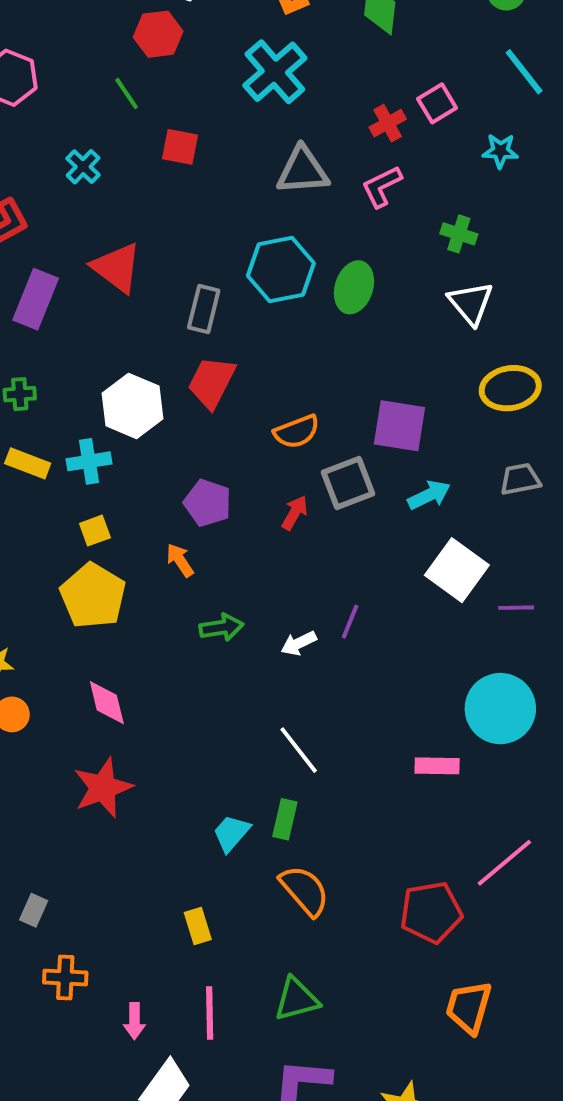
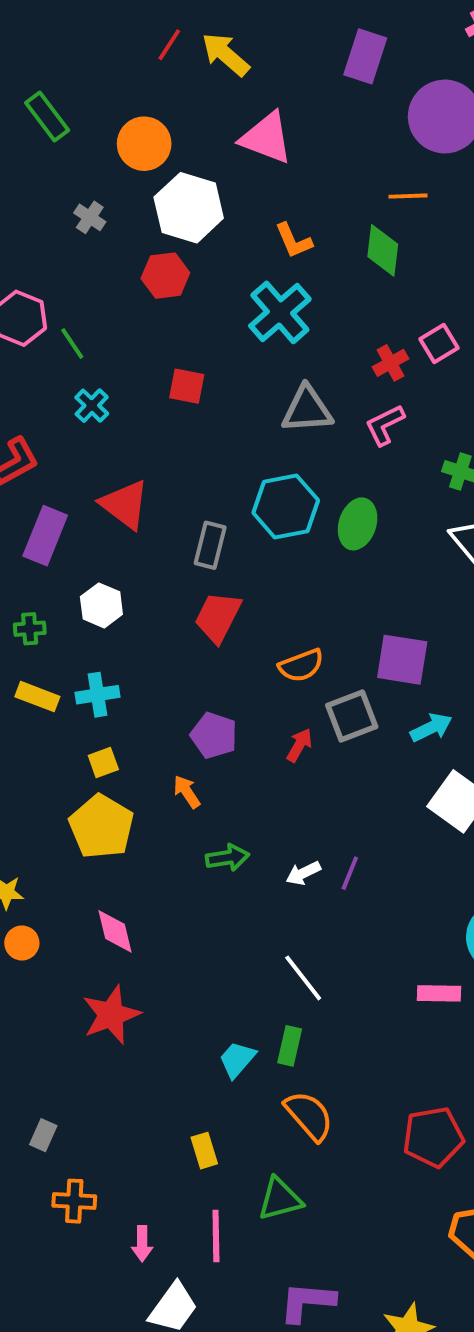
green line: (127, 93) -> (72, 343), moved
white hexagon: (133, 406) -> (101, 605), moved, size x0.7
purple line: (350, 622) -> (350, 873), moved
green triangle: (297, 999) -> (280, 1199), moved

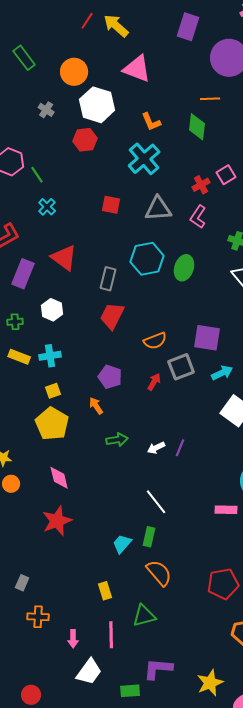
red square: (187, 386) -> (111, 205), moved
pink L-shape: (385, 425) -> (198, 217), turned -30

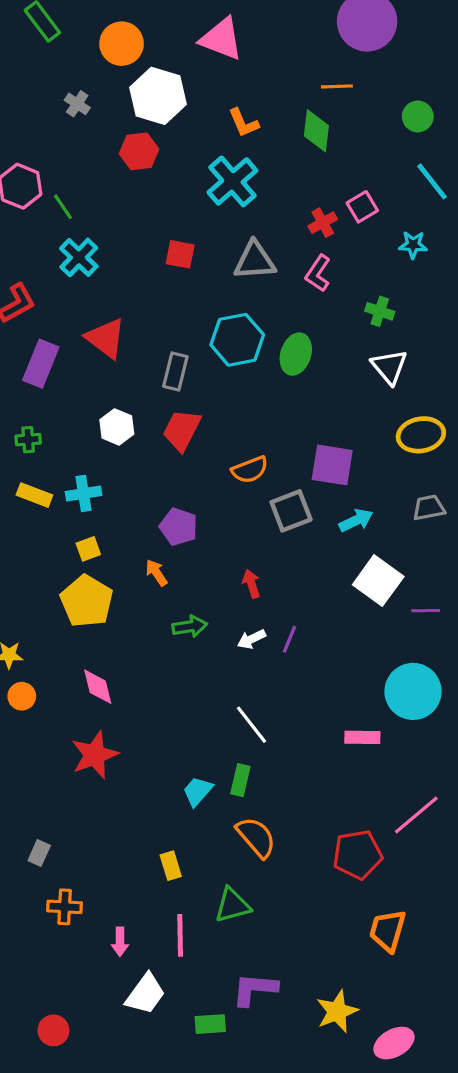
cyan cross: (47, 207) -> (79, 257), size x1.4
white hexagon: (52, 310) -> (117, 427), moved
red arrow: (154, 382) -> (251, 584), moved, turned -48

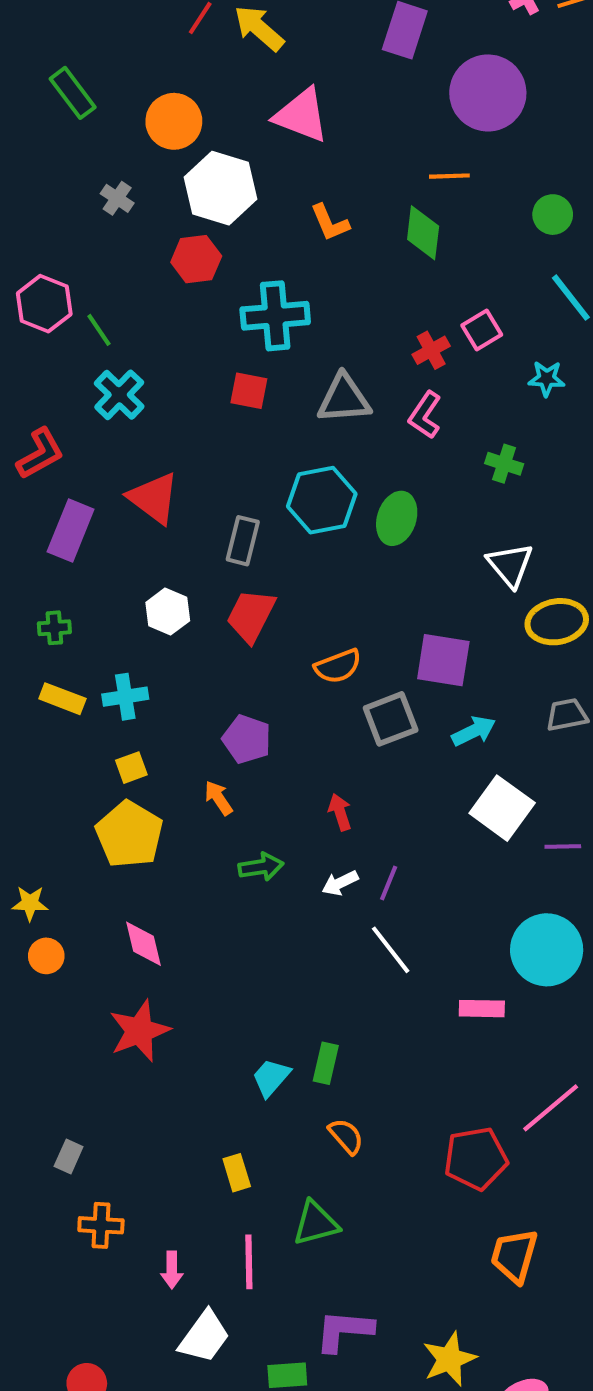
cyan cross: (232, 181) -> (275, 316), moved, turned 36
white triangle: (389, 367) -> (510, 565), moved
white line: (251, 725) -> (391, 950), moved
orange semicircle: (256, 837) -> (346, 1136), size x0.7

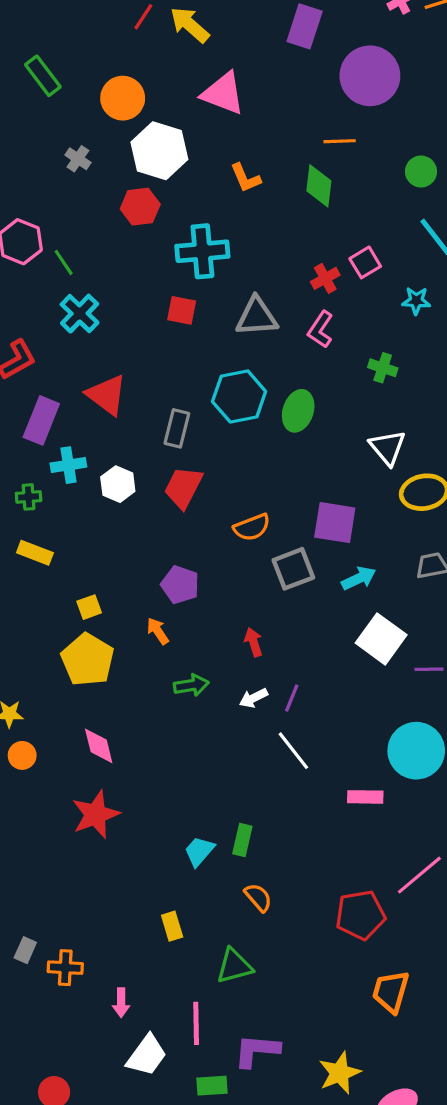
cyan cross: (125, 697) -> (68, 465), moved
gray rectangle: (69, 1156) -> (25, 950), moved
pink line: (249, 1262) -> (196, 1023), moved

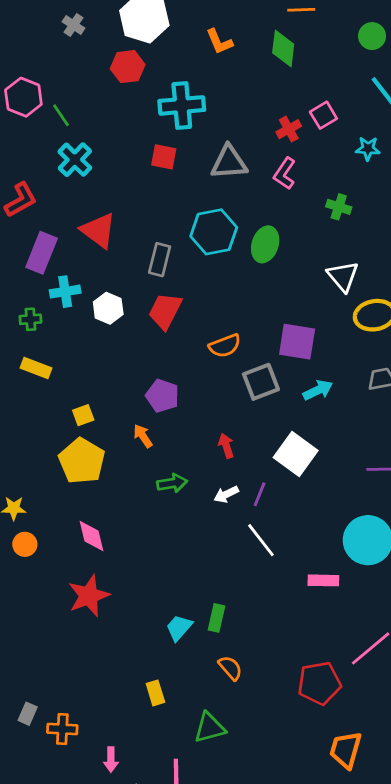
white square: (381, 639) -> (296, 454), moved

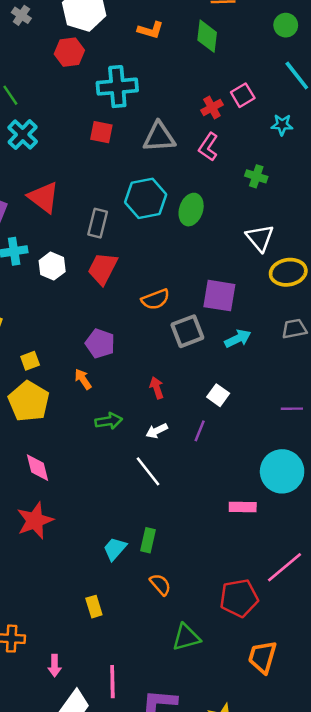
orange L-shape: (219, 42) -> (151, 30), turned -50
white square: (296, 454) -> (218, 395), size x0.6
purple line: (260, 494) -> (200, 431), moved
white line: (261, 540) -> (148, 471), moved
green triangle: (210, 728) -> (186, 637), moved

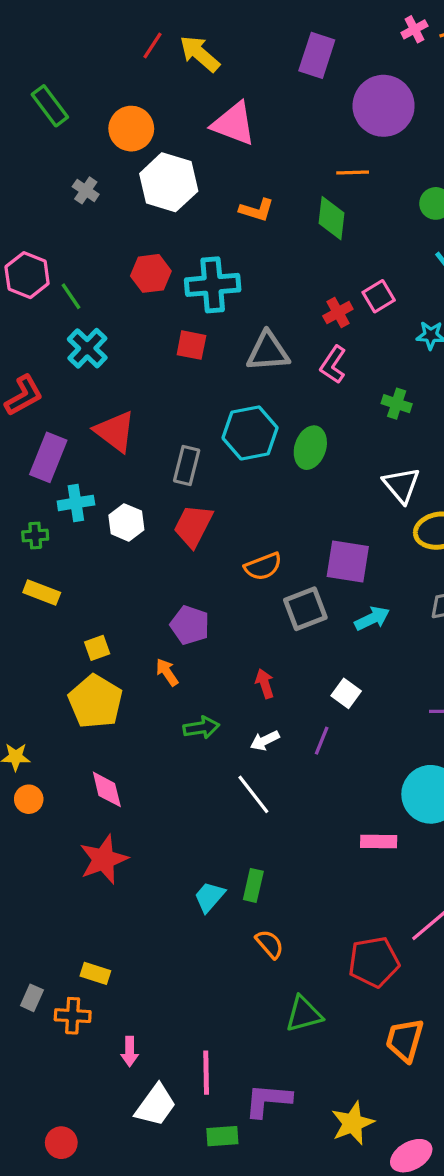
red hexagon: (69, 52) -> (151, 273), moved
yellow rectangle: (94, 607) -> (95, 973), moved, turned -55

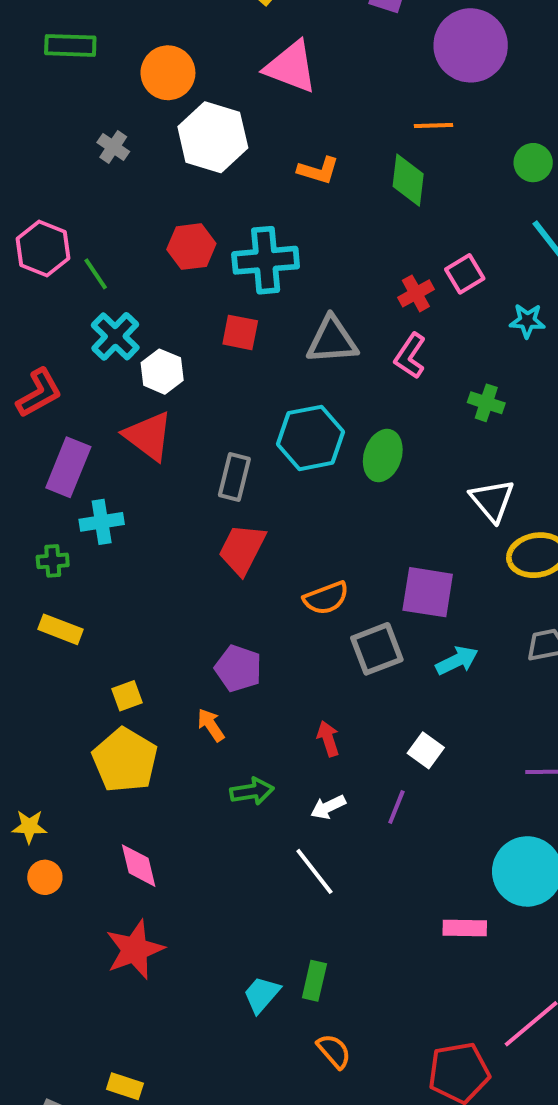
green rectangle: (50, 106) -> (70, 45), turned -51
white hexagon: (126, 522) -> (162, 372), moved

